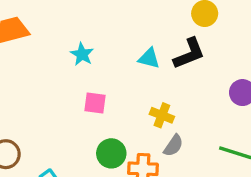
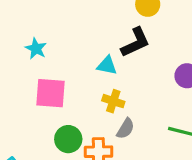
cyan triangle: (149, 58) -> (107, 65), moved
pink square: (95, 103) -> (50, 93), size x1.5

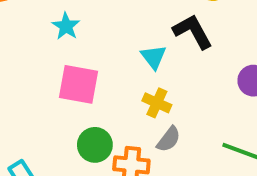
black L-shape: (135, 42) -> (193, 31), turned -100
cyan triangle: (107, 65) -> (154, 57), turned 35

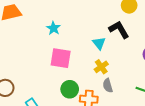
yellow cross: (157, 103) -> (101, 67), turned 32
gray semicircle: (169, 139) -> (108, 86), turned 128

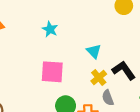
cyan star: (53, 28) -> (50, 29), moved
black L-shape: (119, 30) -> (124, 70), moved

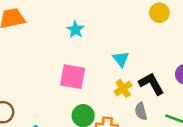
gray semicircle: (108, 98) -> (141, 111), moved

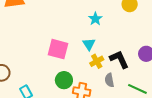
cyan star: (75, 30) -> (95, 19), moved
cyan triangle: (121, 59) -> (89, 44), moved

